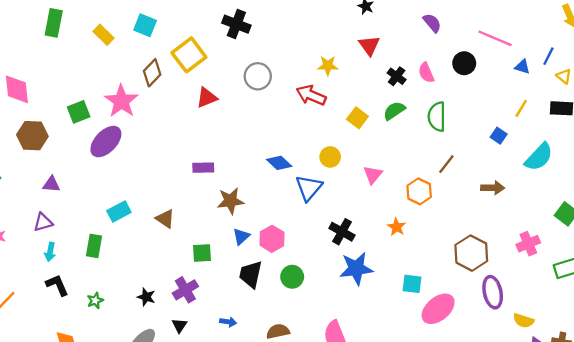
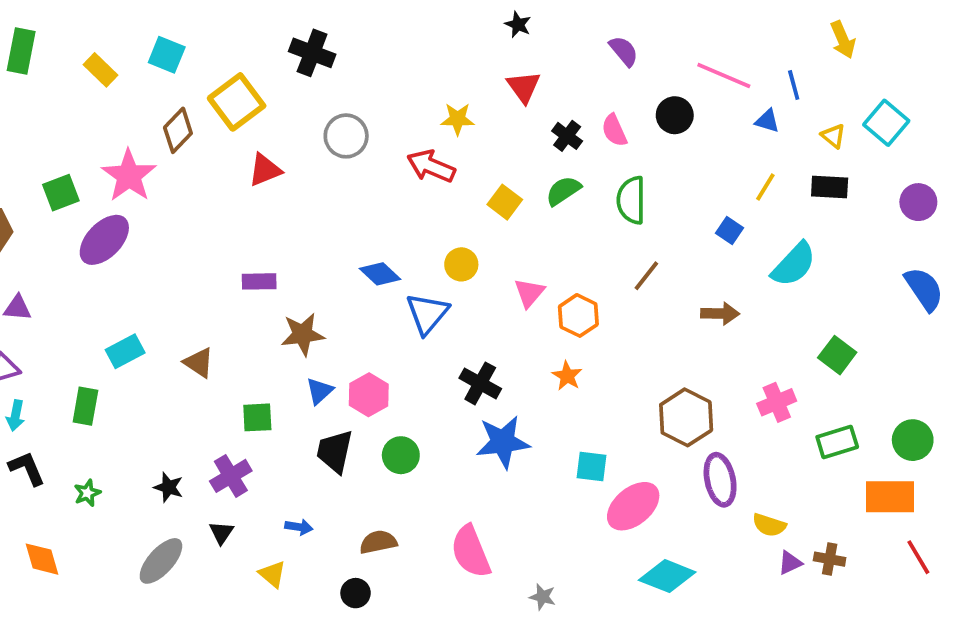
blue line: (548, 56) -> (794, 85), moved, turned -42
orange hexagon: (419, 191) -> (578, 315), moved

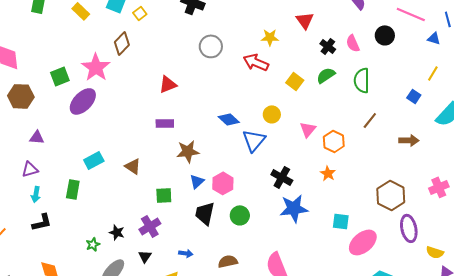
yellow square: (237, 102) -> (140, 13), moved, size x0.5
red triangle: (265, 170) -> (168, 84), moved
black L-shape: (27, 468) -> (42, 222), turned 100
green star: (87, 493) -> (93, 244), moved

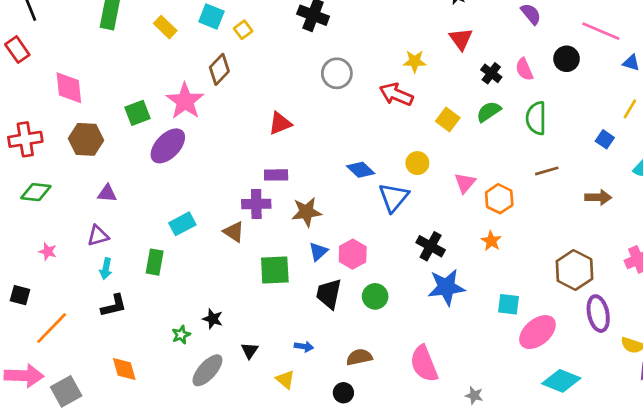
brown line: (370, 120) -> (547, 171), turned 36
green square: (164, 195) -> (275, 270), size x1.4
purple cross: (150, 226) -> (256, 204), moved, turned 30

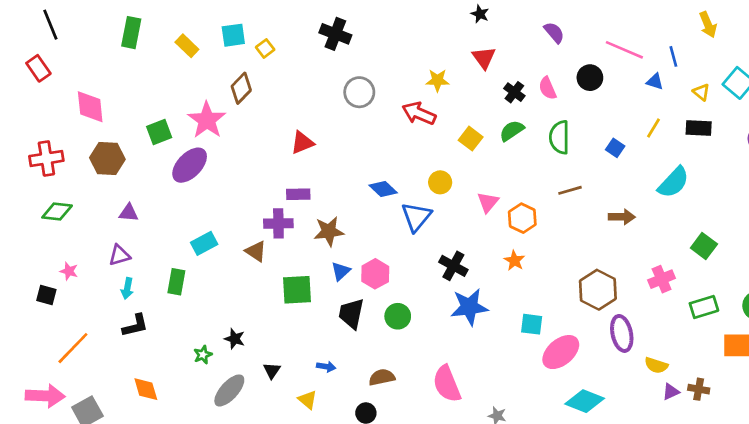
cyan square: (211, 17) -> (233, 35), turned -30
blue square: (605, 139) -> (615, 148), moved
black square: (20, 295) -> (46, 295), moved

